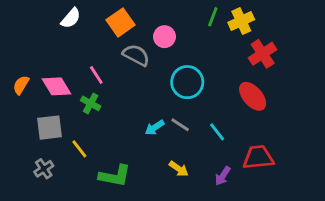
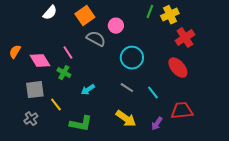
orange semicircle: (21, 85) -> (15, 52), moved
cyan arrow: (155, 128) -> (88, 90), moved
yellow arrow: (179, 169) -> (126, 119), size x1.5

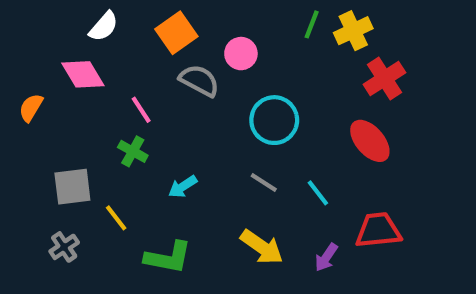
pink diamond: (40, 61) -> (83, 74), moved

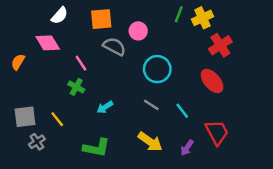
orange square: (176, 33) -> (101, 19), turned 30
gray square: (72, 187) -> (25, 117), moved
yellow line: (116, 218) -> (57, 119), moved
red trapezoid: (378, 230) -> (217, 132), turned 68

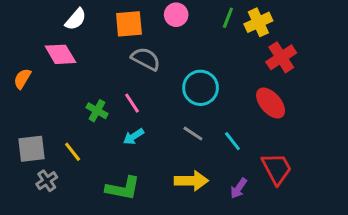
pink circle: (138, 31) -> (176, 15), moved
pink line: (81, 63) -> (132, 103), moved
yellow arrow: (150, 142) -> (191, 181), turned -35

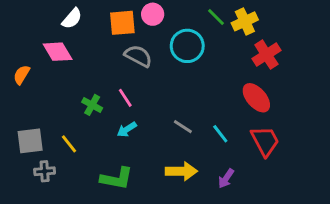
pink circle: (176, 15) -> (153, 14), moved
green line: (228, 18) -> (216, 17), turned -66
cyan circle: (201, 88) -> (187, 46), moved
red trapezoid: (277, 168) -> (265, 141), moved
gray cross: (47, 181) -> (45, 171), turned 30

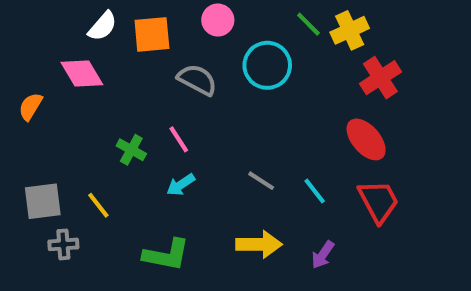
orange square: (122, 23) -> (152, 34), moved

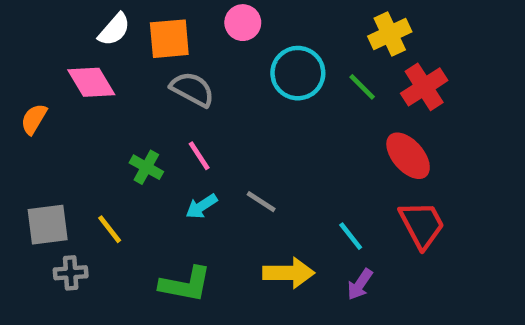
green line: (308, 24) -> (362, 87), moved
gray semicircle: (197, 80) -> (192, 89), moved
gray line: (261, 181) -> (261, 202), moved
cyan line: (315, 191) -> (351, 236), moved

